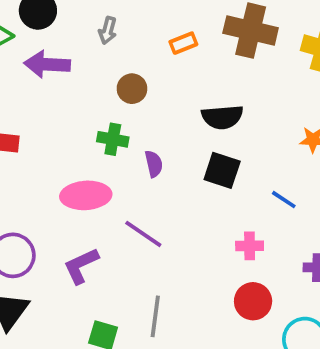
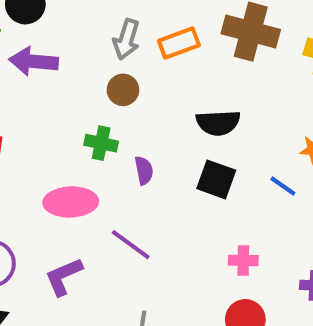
gray arrow: (108, 31) -> (126, 39), moved, size x1.4
orange rectangle: (183, 43) -> (179, 43), size x1.4
blue line: (284, 200) -> (283, 186), moved

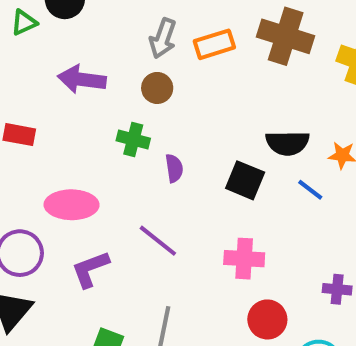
purple arrow: (34, 61) -> (82, 79), moved
black semicircle: (218, 123) -> (287, 143), moved
pink ellipse: (71, 202) -> (72, 205), moved
pink cross: (243, 260) -> (244, 259), moved, size x1.4

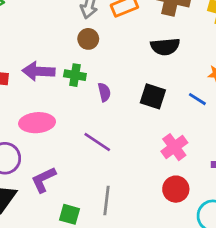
purple arrow: (82, 79) -> (39, 71), moved
black semicircle: (287, 143) -> (165, 47), moved
pink cross: (244, 259) -> (174, 147), moved, turned -35
purple L-shape: (90, 269) -> (43, 180), moved

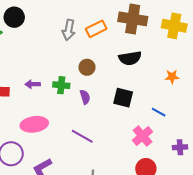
brown circle: (88, 39) -> (87, 67), moved
purple arrow: (39, 71) -> (33, 84), size x0.6
blue line: (197, 99) -> (159, 112), moved

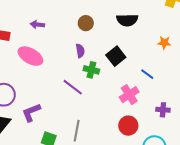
purple arrow: (33, 84) -> (37, 25), moved
green cross: (61, 85) -> (91, 70), moved
black square: (123, 98) -> (116, 56), turned 30
pink ellipse: (34, 124) -> (30, 56), moved, turned 30

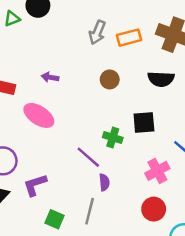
purple semicircle: (80, 51) -> (104, 182), moved
black square: (116, 56) -> (144, 122), turned 30

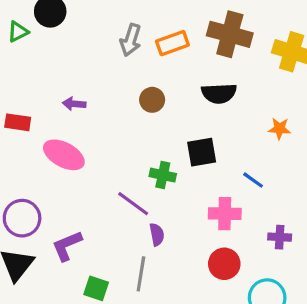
pink cross: (157, 171) -> (225, 214), turned 35

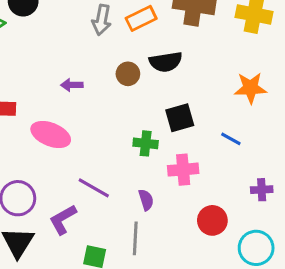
black semicircle: (219, 93) -> (166, 62), moved
purple arrow: (74, 104) -> (72, 85), moved
orange star: (280, 129) -> (250, 88), size x1.5
purple line: (133, 204) -> (94, 188), moved
pink cross: (225, 214) -> (183, 170), moved

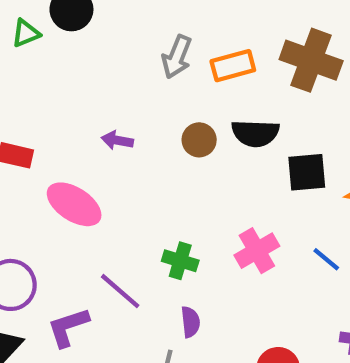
black square: (180, 118) -> (307, 172), moved
green cross: (146, 143) -> (180, 261), moved
pink cross: (183, 170) -> (257, 251), moved, turned -36

